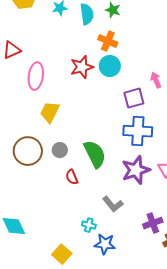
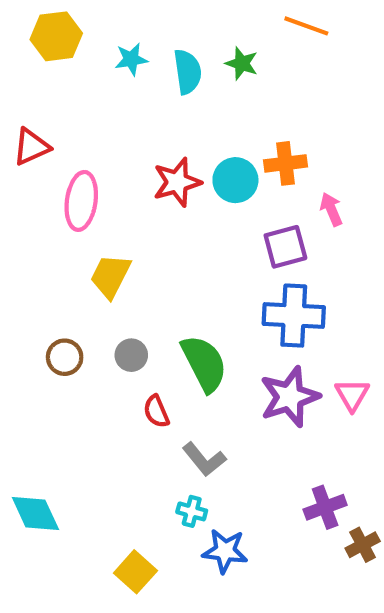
orange cross: (108, 41) -> (285, 163), moved, turned -30
brown circle: (28, 151) -> (65, 357), size x0.6
gray L-shape: (113, 204) -> (204, 459), moved

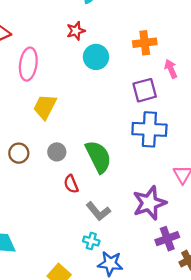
cyan circle: (235, 180) -> (96, 57), moved
red star: (177, 182) -> (76, 31), moved, size x0.7
purple star: (290, 397) -> (149, 203), moved

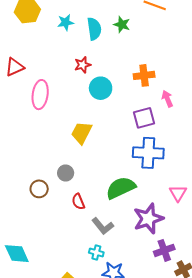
yellow trapezoid: (45, 107) -> (81, 133), moved
brown circle: (19, 153) -> (39, 189), moved
green semicircle: (98, 157) -> (121, 188), moved, turned -88

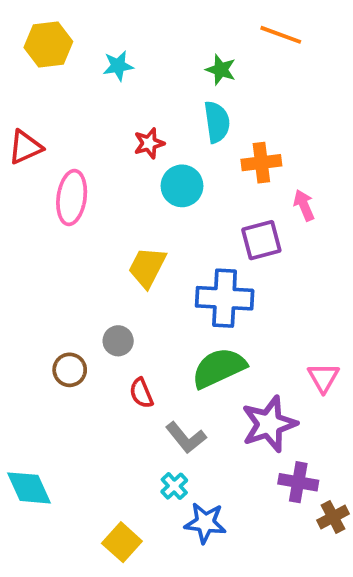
cyan semicircle: (94, 29) -> (217, 122), moved
blue cross: (148, 153) -> (225, 298), moved
purple cross: (164, 250) -> (298, 482), turned 30
cyan cross: (96, 253) -> (174, 486), turned 32

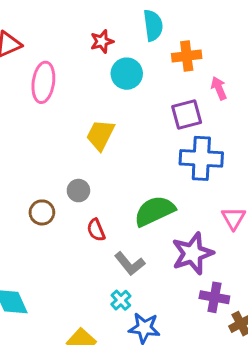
blue cross: (225, 298) -> (201, 158), moved

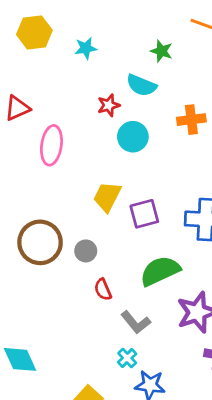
cyan semicircle: (153, 25) -> (141, 85), moved, turned 120
purple square: (187, 115) -> (144, 214), moved
brown circle: (42, 212) -> (40, 242), moved, size x1.8

